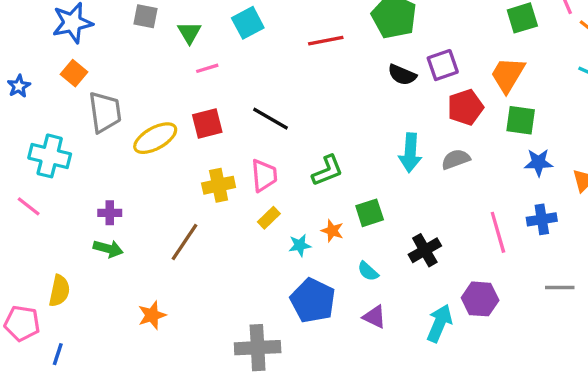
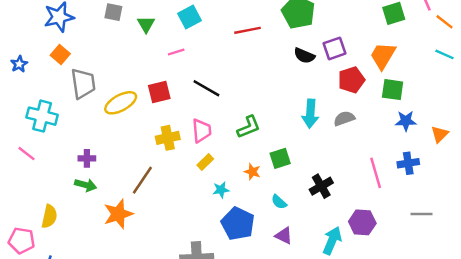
pink line: (207, 68) -> (176, 52), moved
cyan star: (300, 245) -> (221, 190), moved
orange star: (152, 315) -> (118, 214), moved, size x1.4

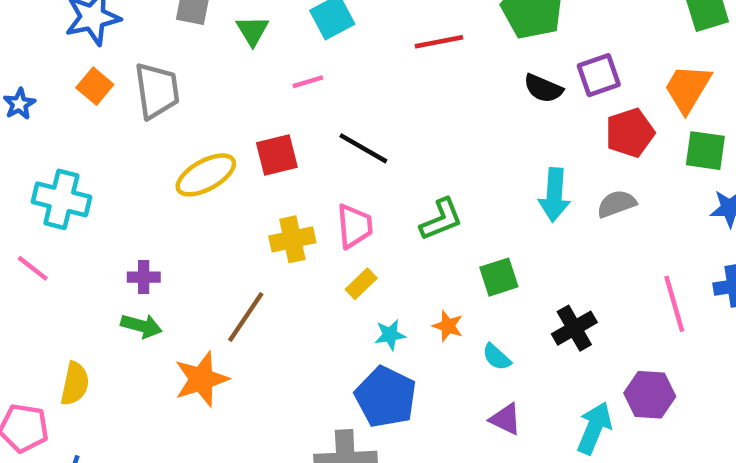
gray trapezoid: (83, 83) -> (157, 91), moved
orange star: (252, 172) -> (448, 326), moved
blue pentagon: (238, 224) -> (386, 397), moved

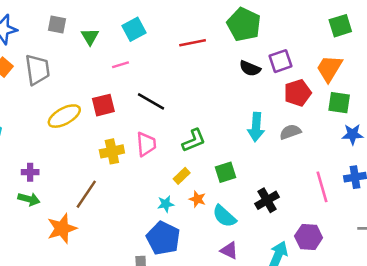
yellow rectangle: (361, 284) -> (182, 176), moved
cyan semicircle: (497, 357) -> (224, 216), size x1.5

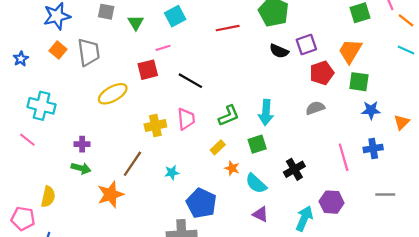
red square: (103, 105) -> (148, 70), moved
cyan arrow: (256, 127) -> (266, 112), moved
cyan star: (166, 204) -> (172, 173), moved

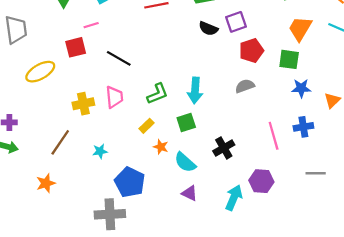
orange trapezoid: (350, 51) -> (300, 28), moved
orange star: (111, 194) -> (46, 183), moved, size x0.7

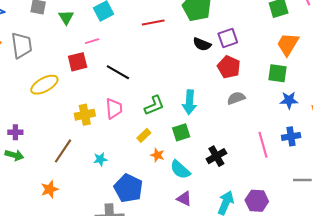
red pentagon: (251, 51) -> (229, 67), moved, turned -30
purple hexagon: (261, 181) -> (257, 201), moved

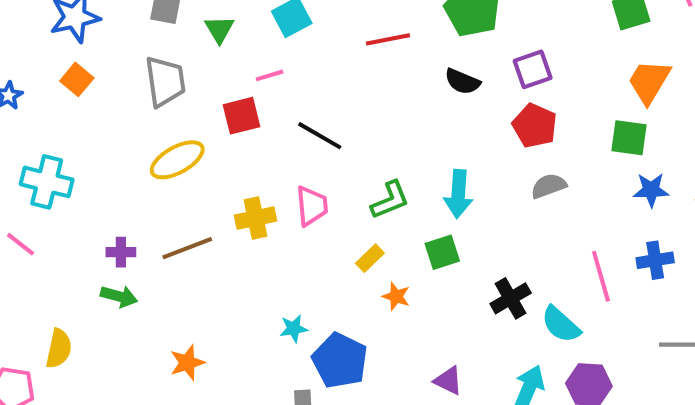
black semicircle: (202, 44) -> (462, 81), moved
gray trapezoid: (22, 45) -> (165, 81), moved
brown line: (63, 151) -> (187, 248), moved, turned 35
cyan star: (100, 159) -> (294, 328), moved
cyan semicircle: (180, 170) -> (561, 324), moved

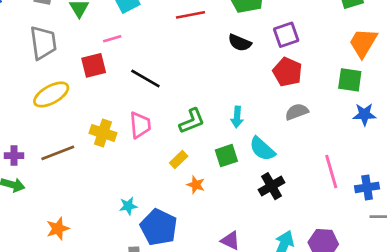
cyan arrow: (458, 194) -> (237, 117), size x0.7
yellow cross: (256, 218) -> (103, 133), turned 30
blue cross: (655, 260) -> (367, 187), moved
cyan semicircle: (561, 324) -> (262, 149), moved

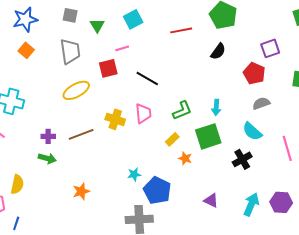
purple square: (286, 35) -> (270, 48), moved
black semicircle: (240, 43) -> (218, 51), turned -78
cyan semicircle: (262, 149) -> (252, 131), moved
green square: (226, 156) -> (208, 136), size x1.5

